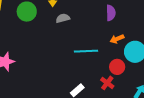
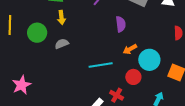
gray semicircle: (63, 18) -> (62, 44), moved
red cross: (107, 83) -> (117, 95), moved

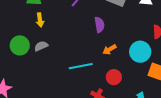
green circle: (37, 33) -> (20, 45), moved
cyan circle: (149, 60) -> (140, 52), moved

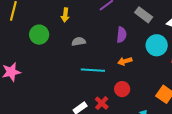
gray semicircle: (41, 46) -> (79, 42), moved
cyan circle: (140, 52) -> (157, 45), moved

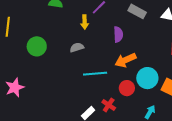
yellow arrow: (65, 15) -> (85, 22), moved
cyan circle: (157, 45) -> (147, 78), moved
orange arrow: (125, 61) -> (125, 60), size x1.5

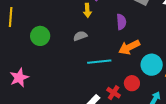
red circle: (127, 88) -> (132, 83), moved

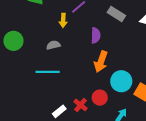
orange arrow: (129, 47) -> (101, 62), turned -50
cyan line: (99, 62) -> (48, 72), moved

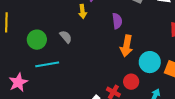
gray semicircle: (53, 45) -> (66, 37), moved, turned 72
cyan line: (48, 72) -> (47, 64), moved

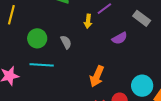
purple semicircle: (117, 21) -> (120, 38), turned 56
orange arrow: (126, 46) -> (97, 76), moved

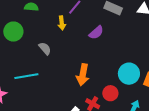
green circle: (37, 38) -> (13, 32), moved

